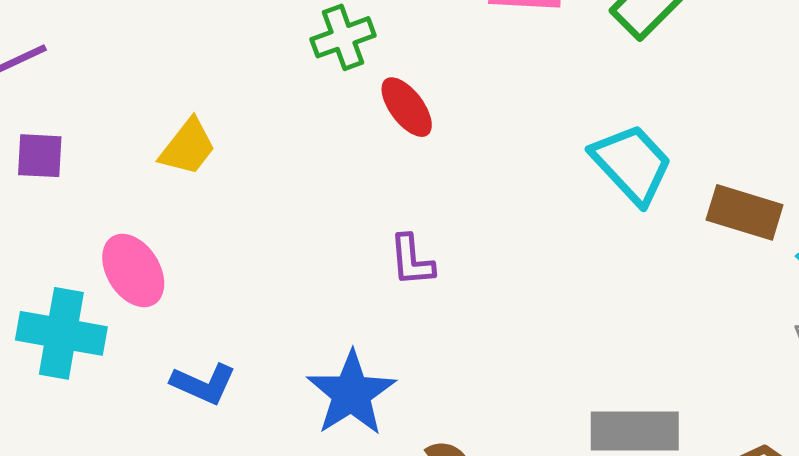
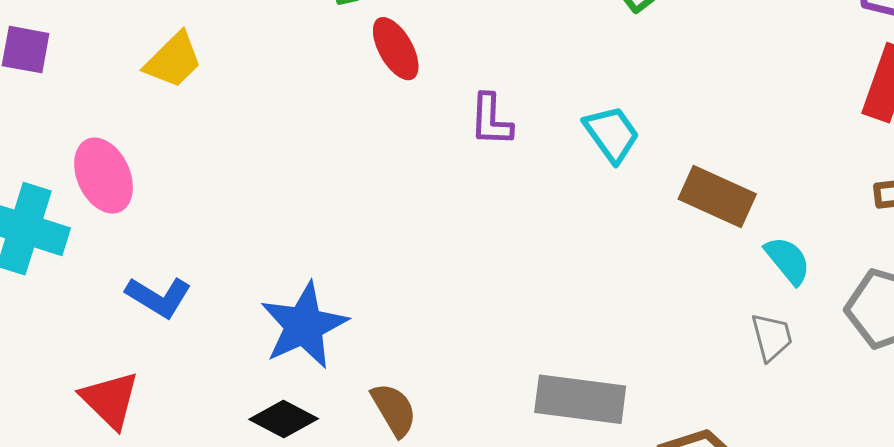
cyan trapezoid: (632, 164) -> (612, 134), size x0.7
purple L-shape: (412, 260) -> (491, 120), moved

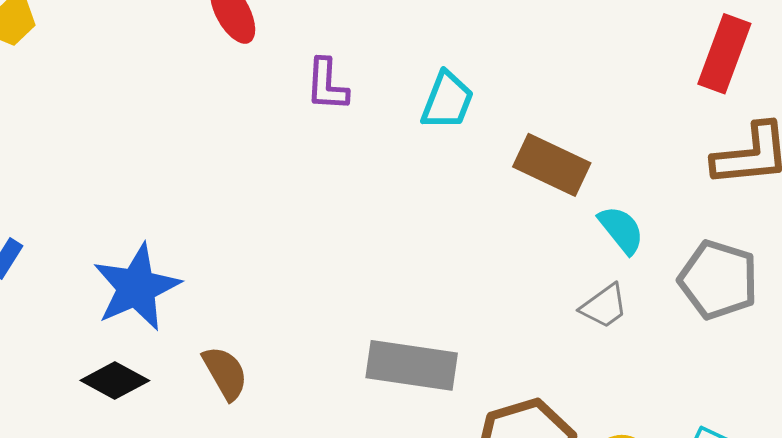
cyan trapezoid: (612, 134) -> (447, 101), turned 56
gray trapezoid: (772, 337) -> (604, 306), turned 68

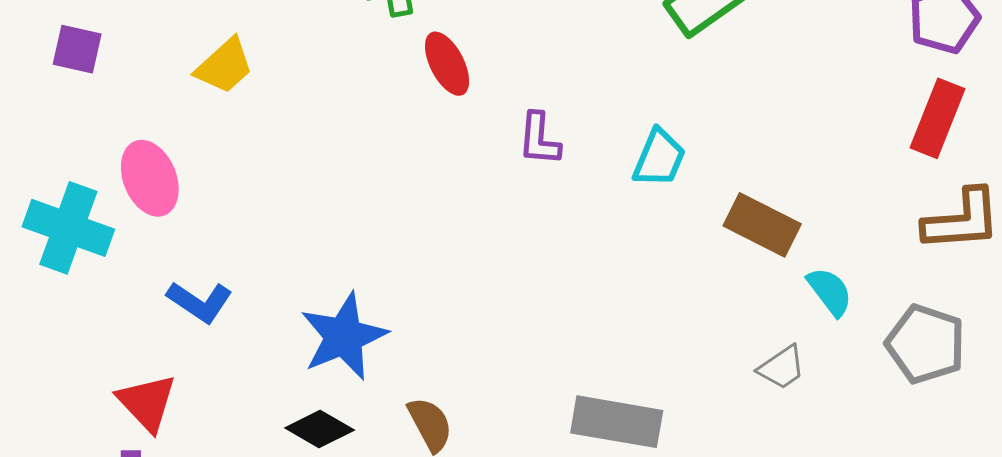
gray trapezoid: (604, 306) -> (782, 368), moved

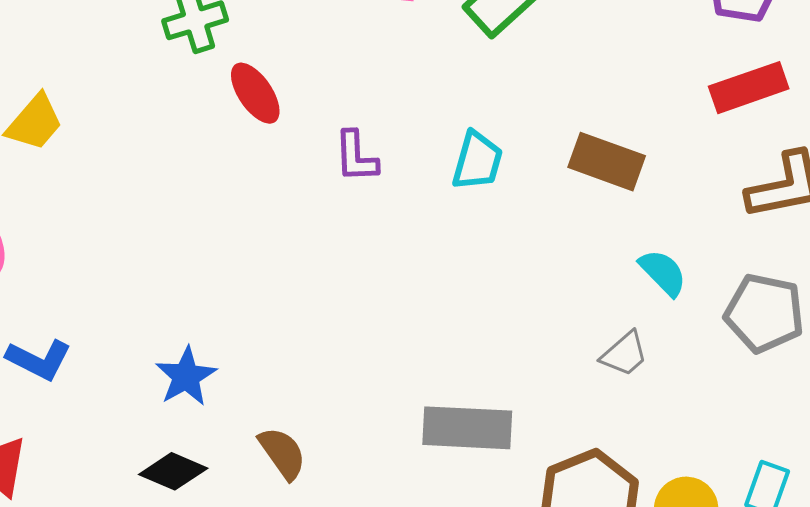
red rectangle: (937, 118) -> (749, 88), turned 56
brown rectangle: (762, 225) -> (607, 162), moved
blue star: (344, 336) -> (186, 376), size x0.7

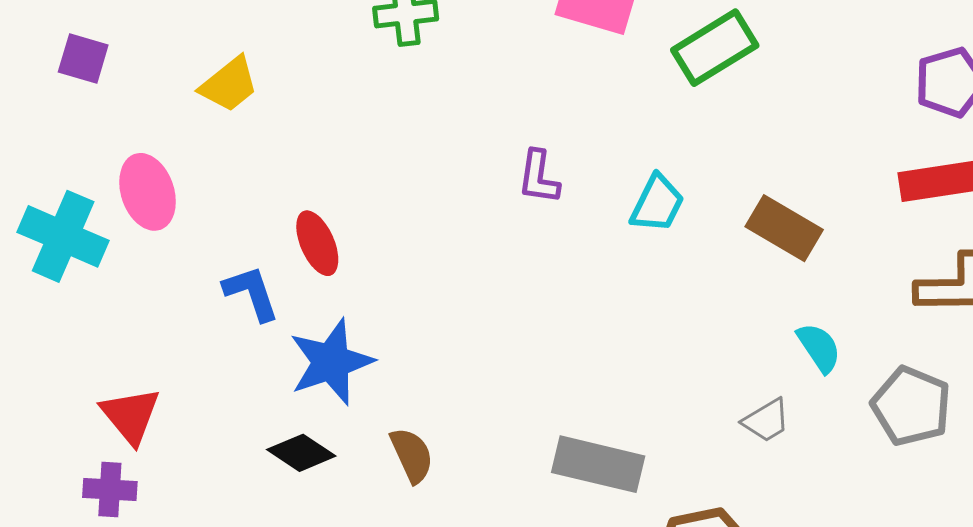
red ellipse: (255, 93) -> (317, 243), moved
blue L-shape: (39, 360) -> (251, 293), moved, turned -146
blue star: (186, 376) -> (331, 362), size x1.4

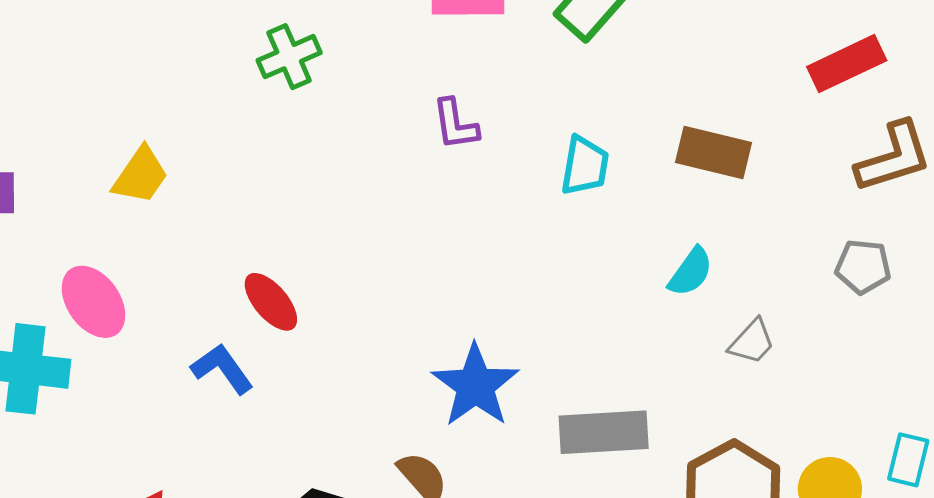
purple L-shape: (539, 177) -> (455, 124), moved
cyan semicircle: (819, 348) -> (691, 272), moved, turned 86
blue star: (331, 362) -> (475, 386), moved
gray pentagon: (911, 406) -> (863, 267), moved, size x0.7

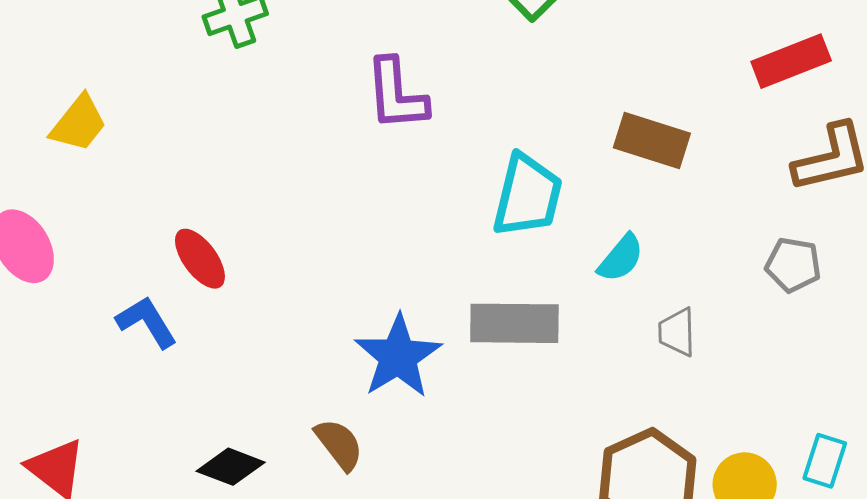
purple L-shape: (455, 124) -> (396, 94), size x1.4
cyan trapezoid: (585, 166) -> (527, 196), moved, size x1.4
gray trapezoid: (752, 342) -> (677, 332), turned 132
gray rectangle: (604, 432) -> (514, 323), moved

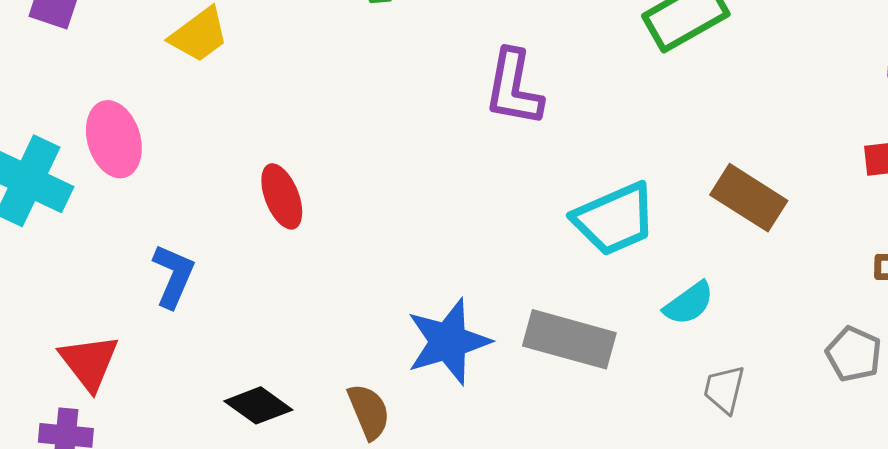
cyan trapezoid: (527, 196) -> (615, 219), turned 38
blue L-shape: (147, 322) -> (173, 276), moved, turned 40

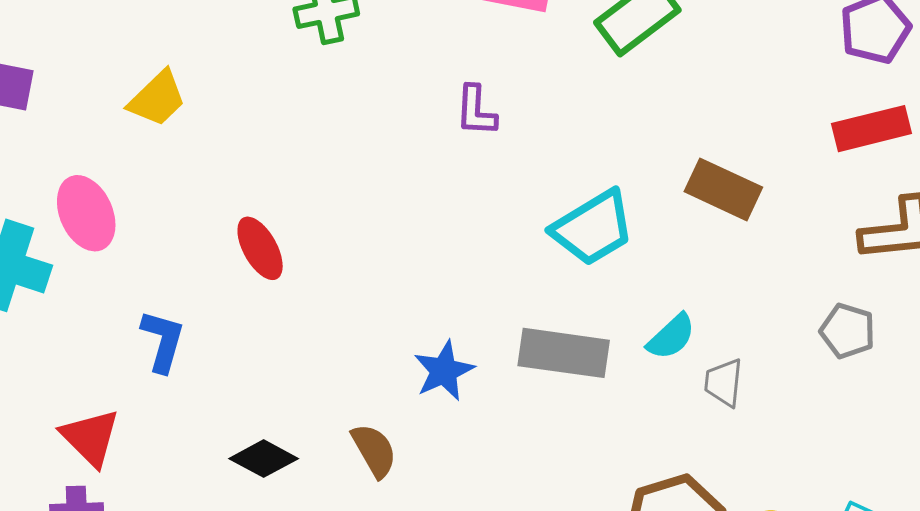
purple L-shape: (514, 88) -> (476, 111), size x0.7
cyan semicircle: (689, 303) -> (671, 337), moved
blue star: (448, 342) -> (444, 371), size x0.7

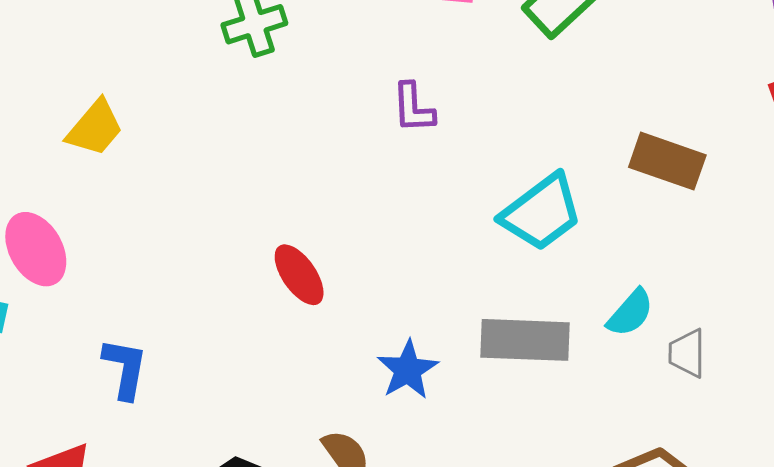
red ellipse: (260, 248) -> (299, 275), moved

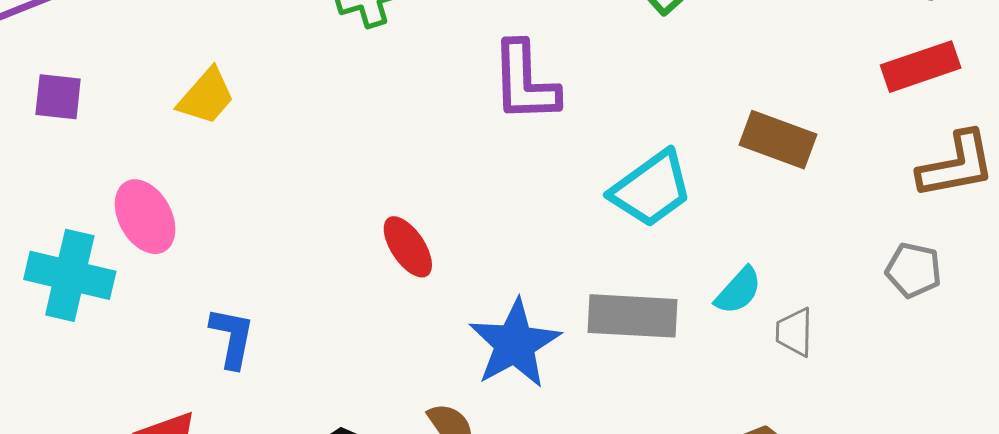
purple L-shape: (413, 108) -> (525, 82), size x1.6
blue star: (408, 370) -> (515, 344), size x1.5

